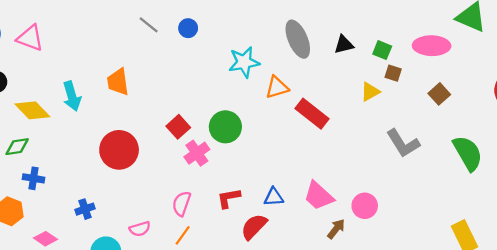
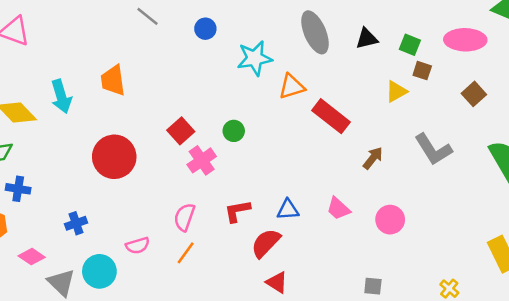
blue circle: (188, 28) -> (205, 29), moved
green circle: (225, 127) -> (234, 131), size x0.6
pink trapezoid: (319, 196) -> (338, 209), size x0.7
brown arrow: (336, 229) -> (373, 158), moved

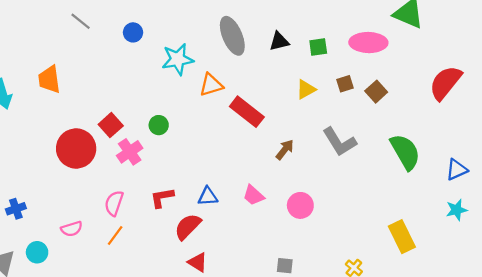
green square: (410, 45) -> (318, 47), turned -30
brown square: (422, 71) -> (345, 84), moved, turned -36
red circle: (114, 157) -> (76, 148), moved
cyan circle: (99, 271) -> (37, 252), size x0.7

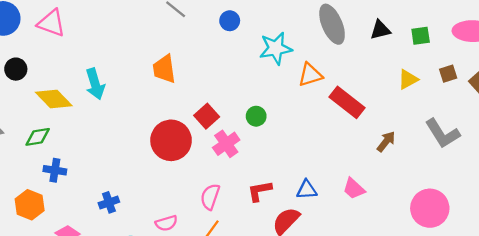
orange trapezoid: (49, 79) -> (164, 69), moved
pink circle: (300, 205) -> (430, 208), moved, size x1.4

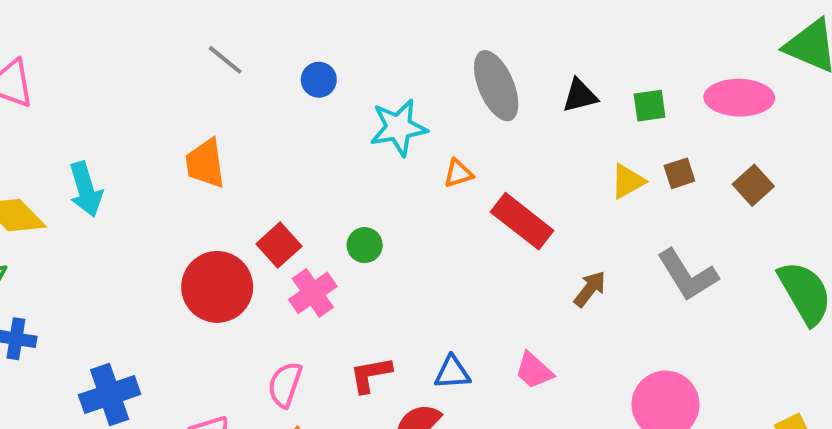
brown square: (448, 74) -> (679, 173), moved
orange triangle: (310, 75) -> (458, 173), size x0.7
blue cross: (109, 202) -> (110, 395), size x1.6

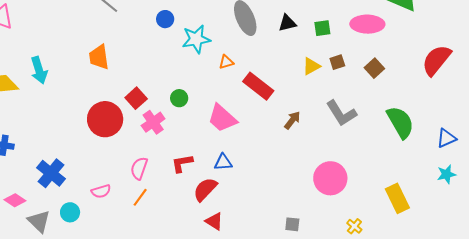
blue circle: (319, 80) -> (165, 19), moved
pink trapezoid: (534, 371) -> (222, 118), moved, size x1.5
blue cross: (110, 395) -> (51, 173), turned -32

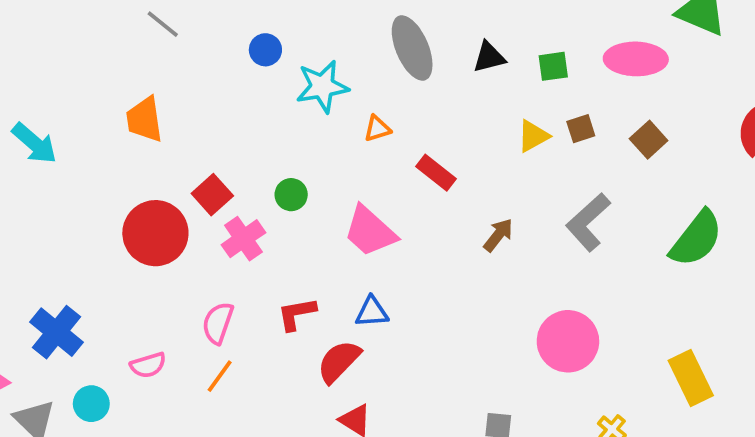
cyan arrow: (39, 70) -> (34, 143), turned -32
red rectangle: (258, 86) -> (436, 173), size x0.7
gray L-shape: (341, 113) -> (588, 222), turned 80
green semicircle: (400, 122) -> (696, 239), turned 68

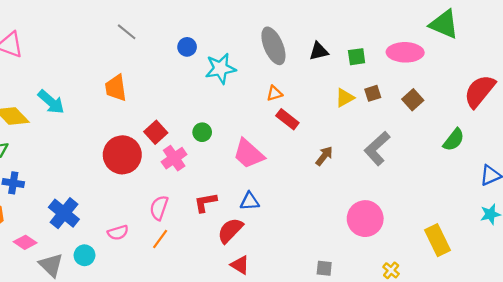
orange triangle: (377, 129) -> (274, 93), moved
green semicircle: (696, 239) -> (454, 140), moved, size x0.7

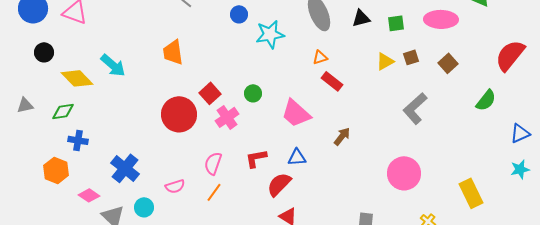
brown arrow: (324, 156) -> (342, 136), moved

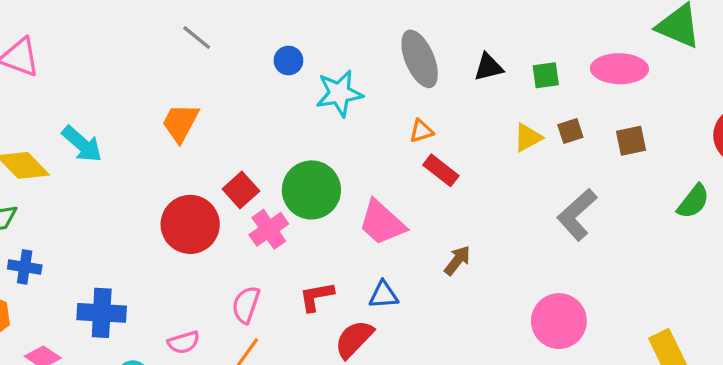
orange trapezoid: (173, 52) -> (180, 123), turned 36
brown square: (448, 63) -> (631, 141), turned 30
green circle: (253, 93) -> (311, 190), size x2.0
blue cross: (125, 168) -> (102, 313), turned -36

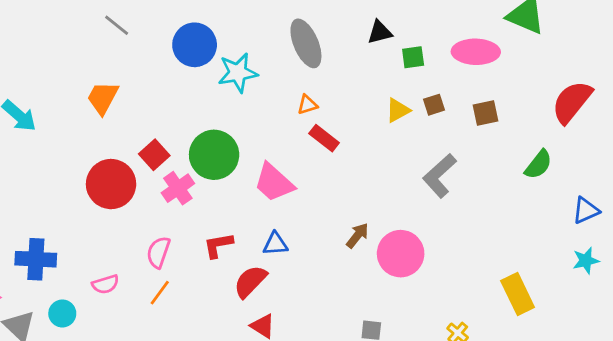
blue circle: (288, 61) -> (195, 45), size x1.8
black triangle: (488, 67) -> (380, 32), moved
brown arrow: (457, 260) -> (357, 236), moved
pink circle: (559, 321) -> (401, 254), moved

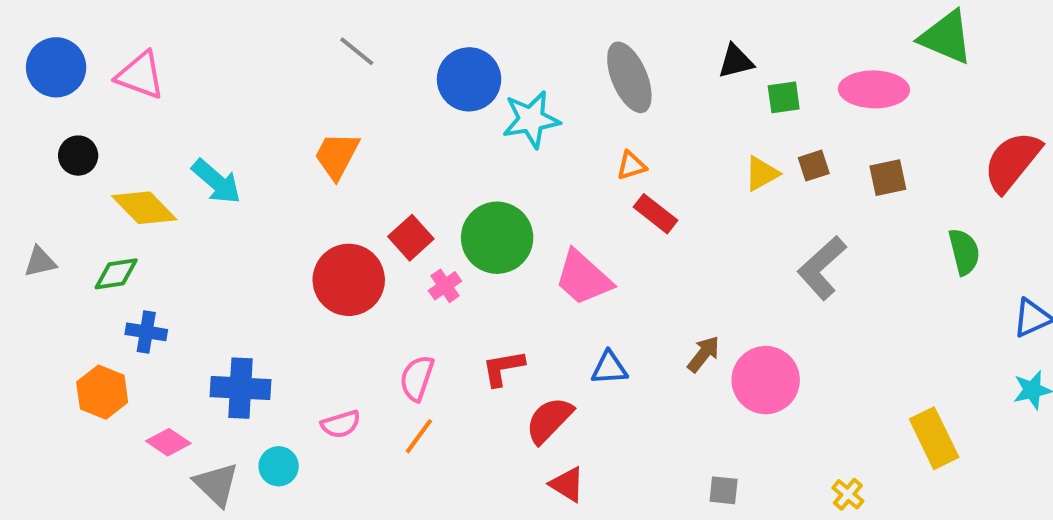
green semicircle: (538, 165) -> (964, 252), turned -52
pink cross: (178, 188) -> (445, 286), size x0.7
blue triangle: (275, 244) -> (609, 368), moved

